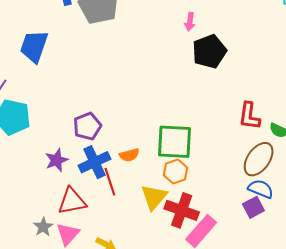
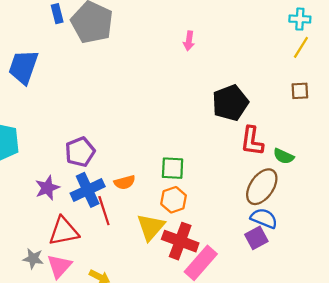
black pentagon: (209, 51) -> (230, 103), moved
green square: (174, 142) -> (173, 168), size x0.6
gray star: (43, 227) -> (33, 259), turned -30

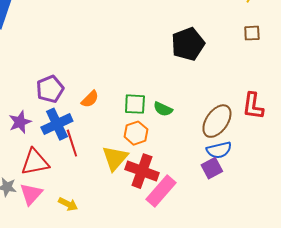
red L-shape: (252, 141) -> (253, 106), moved
green semicircle: (284, 156) -> (163, 109), moved
orange semicircle: (125, 182) -> (90, 99), moved, turned -30
blue semicircle: (264, 218) -> (219, 150), turned 145

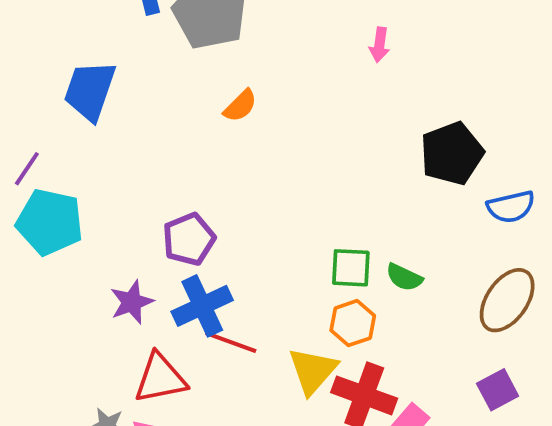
orange semicircle: (90, 99) -> (240, 106), moved
red line: (72, 143) -> (231, 342), turned -52
blue semicircle: (219, 150) -> (511, 207), moved

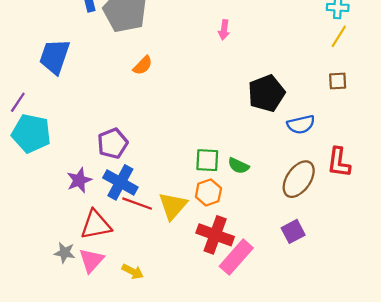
blue cross: (202, 306) -> (120, 182), turned -36
yellow triangle: (313, 371) -> (173, 206), moved

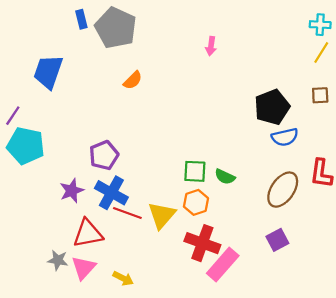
black pentagon: (266, 93) -> (272, 107), moved

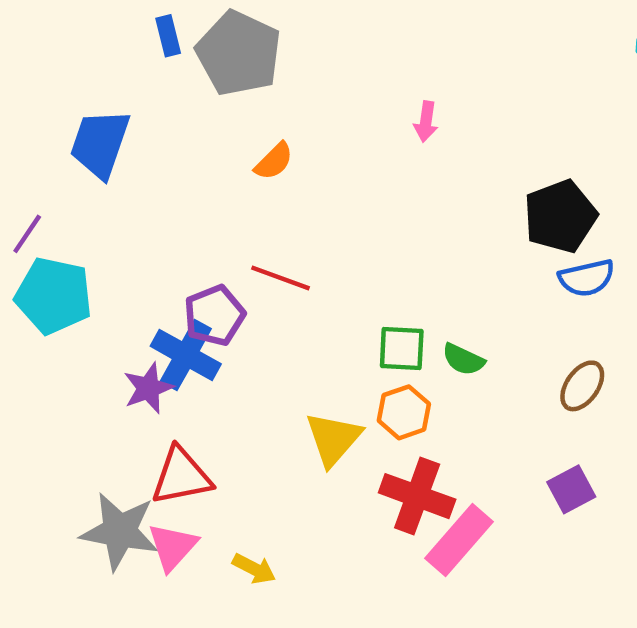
pink arrow: (211, 46) -> (426, 122), moved
brown ellipse: (283, 190) -> (582, 386), size x0.7
blue cross: (111, 193) -> (186, 355), moved
red line: (127, 213) -> (281, 278), moved
gray star: (58, 260) -> (120, 531), size x1.8

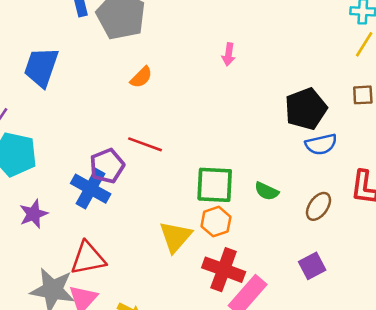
green square: (402, 348) -> (215, 185), size x1.4
green semicircle: (463, 359) -> (267, 191), moved
purple star: (148, 388) -> (34, 214), moved

